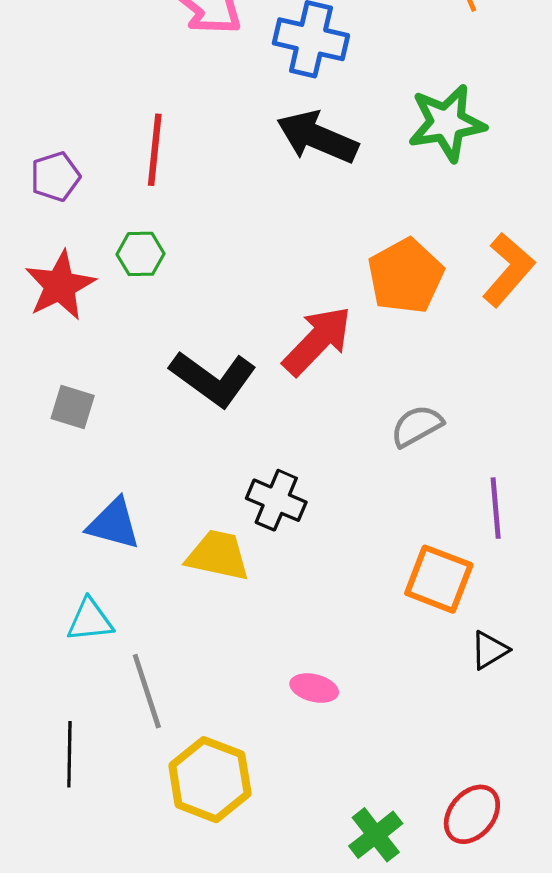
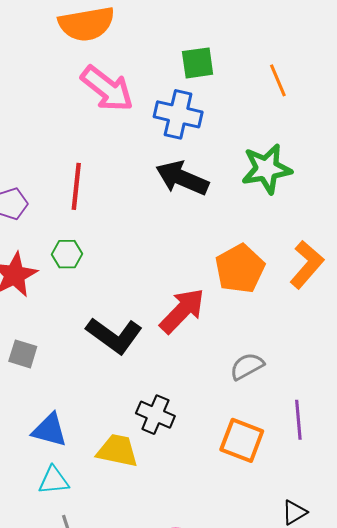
orange square: (439, 579) -> (242, 440), moved
cyan triangle: (90, 620) -> (54, 480), moved

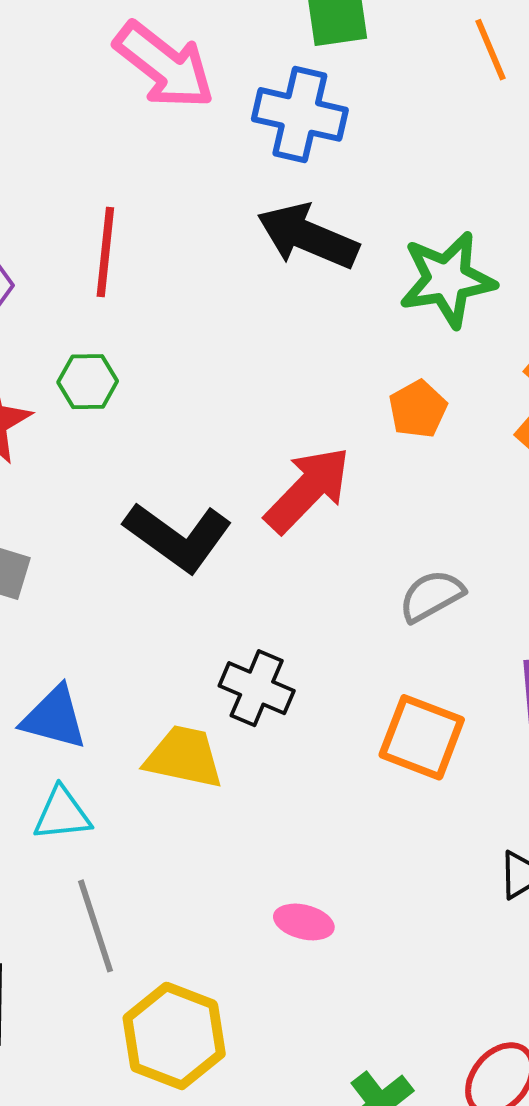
green star: (267, 169) -> (447, 279), moved
orange pentagon: (240, 269) -> (418, 409), size x0.6

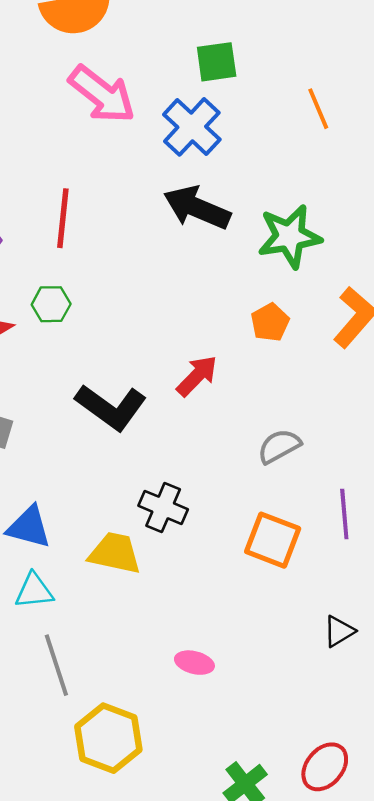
orange line: (490, 50) -> (318, 109), moved
blue cross: (300, 114) -> (192, 127), turned 30
red arrow: (308, 490) -> (197, 376), size x0.7

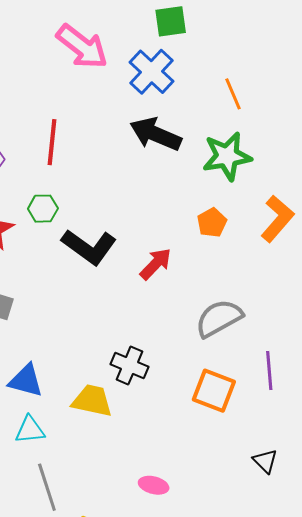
orange line: (318, 109) -> (233, 94), moved
black L-shape: (111, 407) -> (89, 247), moved
gray semicircle: (279, 446) -> (219, 318), size x1.4
black triangle: (339, 631) -> (265, 461), turned -44

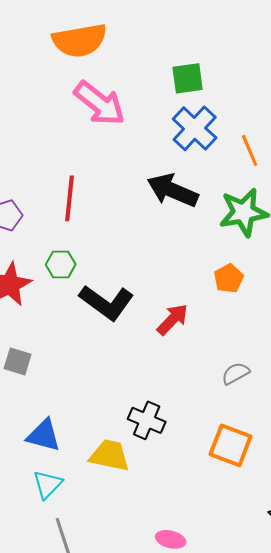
blue cross: (152, 72) -> (195, 128), moved
gray semicircle: (219, 318) -> (236, 373), size x0.6
cyan triangle: (30, 430) -> (48, 484), turned -40

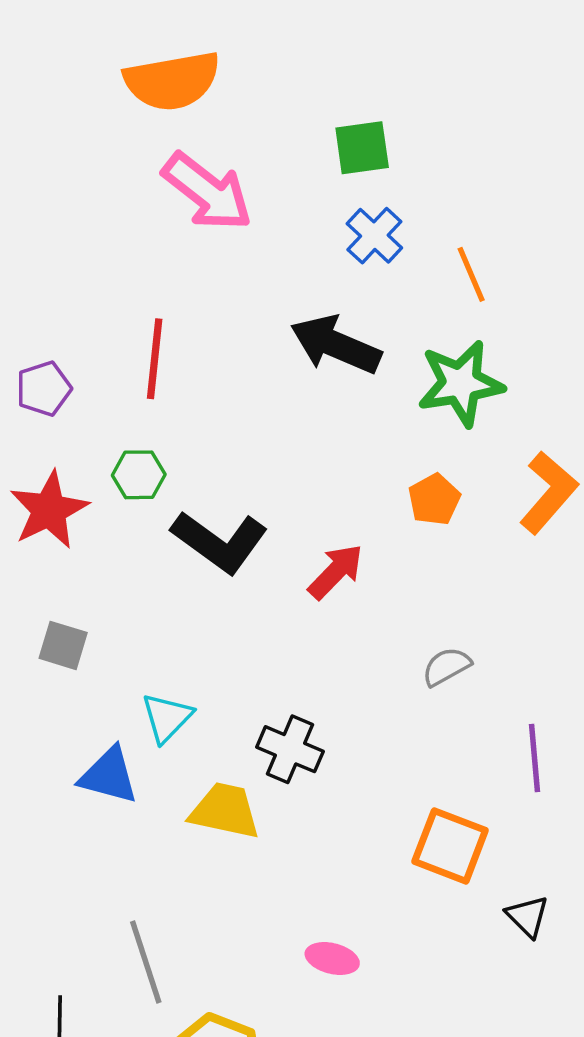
blue cross: (195, 128) -> (374, 236), size x0.7
orange square: (231, 445) -> (450, 846), moved
cyan triangle: (48, 484) -> (167, 718), moved

